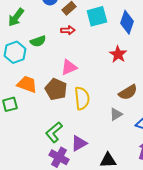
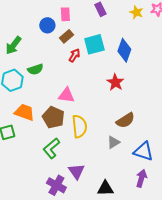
red arrow: (68, 30) -> (74, 55), moved, turned -56
pink triangle: (69, 67) -> (66, 95), turned 30
green L-shape: (54, 132) -> (51, 148), moved
purple triangle: (79, 143) -> (76, 171), turned -36

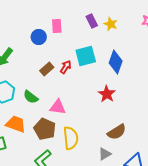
yellow star: (136, 12) -> (111, 24), moved
brown rectangle: (66, 36) -> (47, 69), moved
green semicircle: (35, 69) -> (31, 97), moved, turned 56

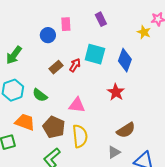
yellow star: (111, 24) -> (144, 32), moved
cyan square: (86, 56) -> (95, 54), turned 30
pink triangle: (58, 107) -> (77, 105), moved

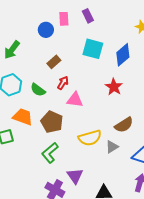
purple rectangle: (101, 19) -> (88, 16), moved
blue diamond: (125, 60) -> (123, 55), turned 30
red arrow: (75, 65) -> (63, 83), moved
yellow semicircle: (80, 136) -> (90, 138), moved, turned 80

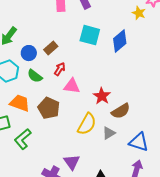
blue circle: (46, 30) -> (29, 53), moved
red star: (114, 87) -> (102, 96), moved
yellow semicircle: (90, 138) -> (87, 124), turned -45
green L-shape: (50, 153) -> (23, 139), moved

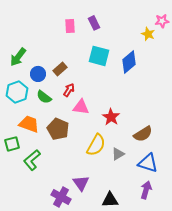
brown semicircle: (121, 111) -> (143, 134), moved

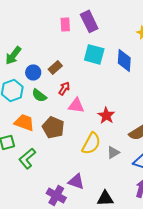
purple rectangle: (94, 23) -> (89, 21), size x1.5
blue diamond: (129, 62) -> (124, 60), turned -45
purple triangle: (81, 183) -> (76, 181), turned -36

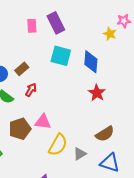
pink triangle: (76, 105) -> (43, 122), moved
red star: (106, 115) -> (97, 93), moved
brown pentagon: (53, 127) -> (20, 129), turned 30

